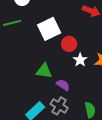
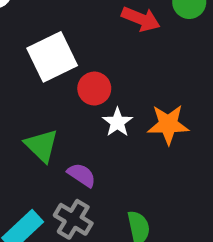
green triangle: (44, 71) -> (42, 145), turned 36

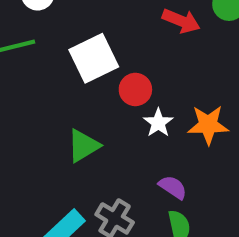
green triangle: (42, 145) -> (83, 146), turned 45
purple semicircle: (82, 175) -> (173, 187), moved

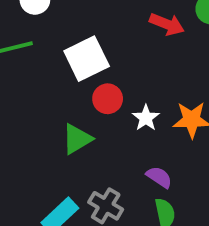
red circle: (135, 89) -> (108, 99), moved

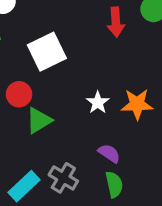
red arrow: (167, 24) -> (116, 22), turned 64
red circle: (108, 99) -> (19, 94), moved

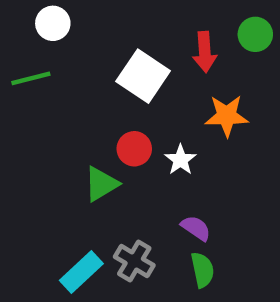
white square: (47, 52) -> (143, 76), moved, turned -30
red circle: (19, 94) -> (134, 149), moved
orange star: (137, 104) -> (227, 116), moved

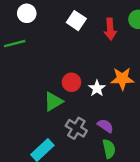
white square: (143, 76) -> (76, 21), moved, size x0.7
orange star: (227, 116) -> (122, 79), moved
gray cross: (134, 261) -> (76, 128), moved

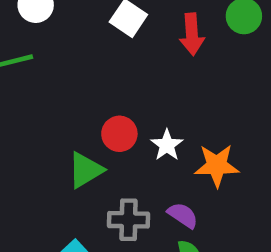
orange star: (122, 79) -> (217, 165), moved
gray cross: (76, 128) -> (128, 220), turned -30

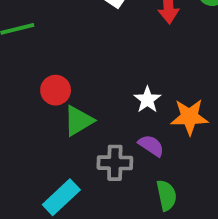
red circle: (119, 134) -> (56, 90), moved
purple semicircle: (183, 215) -> (151, 146), moved

